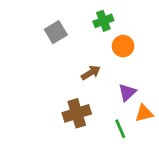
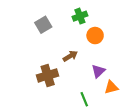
brown cross: (77, 113) -> (48, 75), moved
green line: (120, 129) -> (84, 99), moved

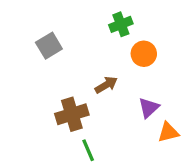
gray square: (43, 25) -> (49, 46), moved
green line: (84, 99) -> (88, 150), moved

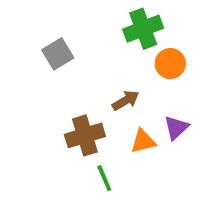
green cross: (121, 24) -> (143, 29), size x1.4
orange triangle: (168, 132) -> (143, 141), moved

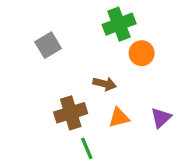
brown arrow: (126, 100) -> (105, 84), turned 45
purple triangle: (176, 128) -> (161, 118), moved

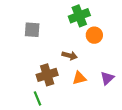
gray square: (48, 45) -> (32, 30), turned 35
green line: (87, 148) -> (37, 98), moved

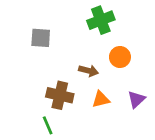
orange circle: (94, 35) -> (120, 57), moved
brown cross: (47, 75) -> (60, 95), turned 30

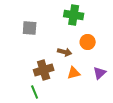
green cross: (101, 20) -> (74, 15), turned 30
brown cross: (60, 95) -> (44, 70), turned -30

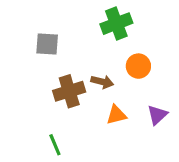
green cross: (74, 15) -> (116, 24), turned -30
brown cross: (44, 70) -> (69, 91), moved

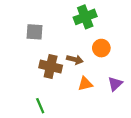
brown cross: (69, 91) -> (51, 66), turned 30

